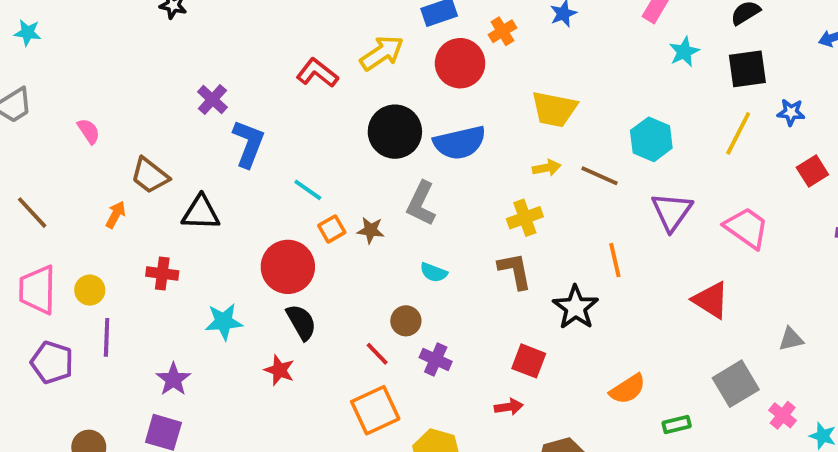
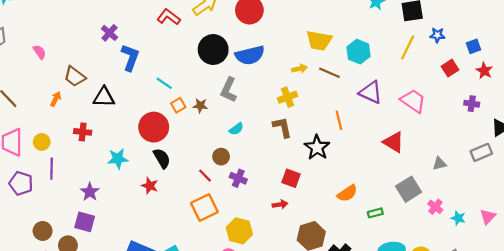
yellow trapezoid: (554, 109) -> (319, 41), moved
purple triangle: (672, 212) -> (371, 92), turned -40
cyan semicircle: (434, 272) -> (236, 129), turned -56

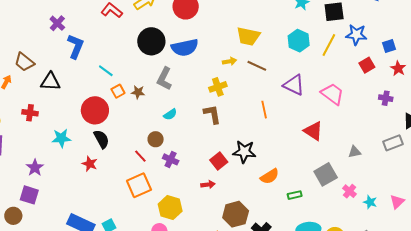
blue star: (437, 35) -> (356, 35), size x1.5
cyan hexagon: (358, 52) -> (299, 41), moved
black star: (317, 147) -> (244, 152), moved, turned -30
red square: (291, 178) -> (219, 161), turned 30

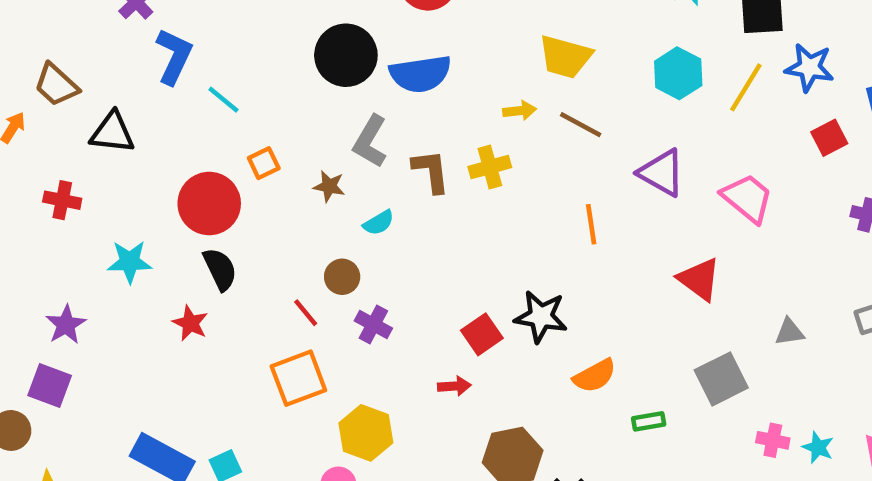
cyan line: (106, 71) -> (223, 100), moved
brown star: (138, 92) -> (329, 186), moved
brown L-shape: (212, 114) -> (431, 171), moved
pink cross: (349, 191) -> (773, 440), moved, turned -32

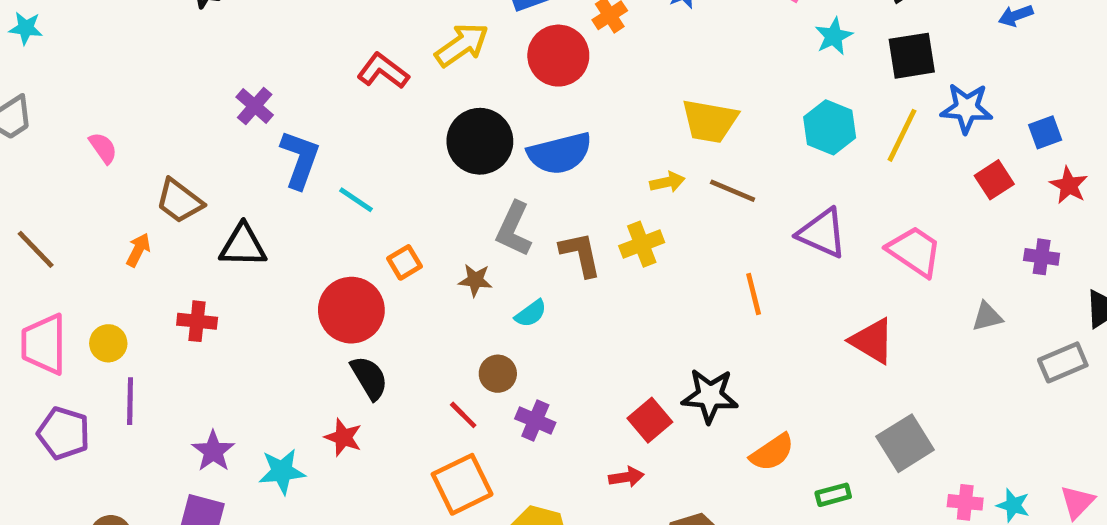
cyan star: (130, 262) -> (282, 471), moved
gray triangle: (789, 332) -> (987, 317), moved

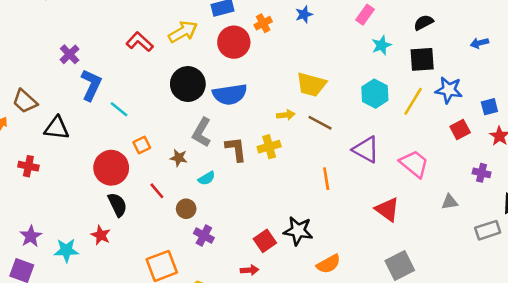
red line: (463, 415) -> (157, 191), moved

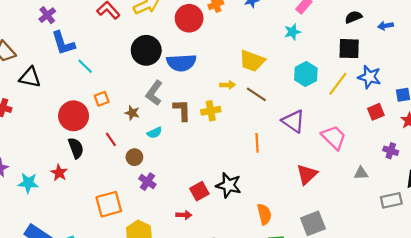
blue arrow: (479, 43) -> (386, 26), moved
cyan star: (381, 45) -> (292, 32), moved
blue L-shape: (91, 85) -> (63, 43), turned 132
red triangle: (387, 209) -> (307, 174), turned 35
orange semicircle: (328, 264) -> (264, 214), moved, turned -80

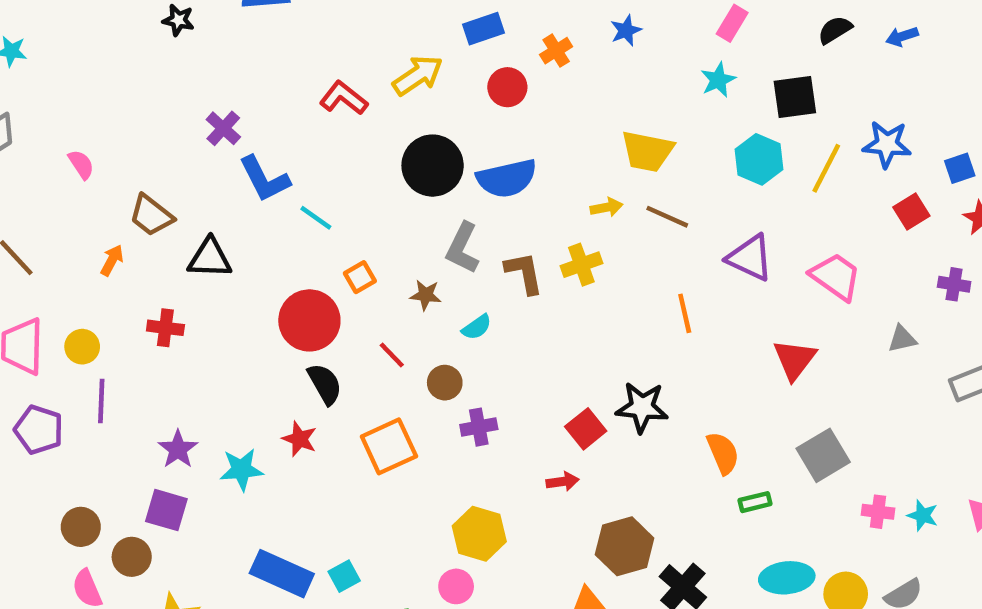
red circle: (189, 18) -> (507, 87), size x0.7
black square: (349, 49) -> (795, 97), moved
purple cross: (147, 182) -> (479, 427), turned -35
orange square: (109, 204) -> (389, 446), moved

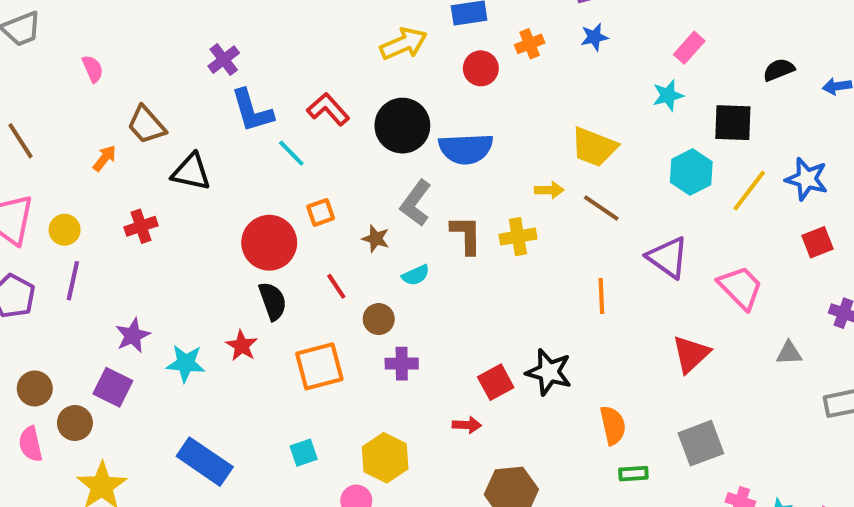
red L-shape: (344, 98) -> (328, 109), moved
red cross: (165, 328) -> (141, 226), turned -36
cyan square: (344, 576) -> (304, 453), moved

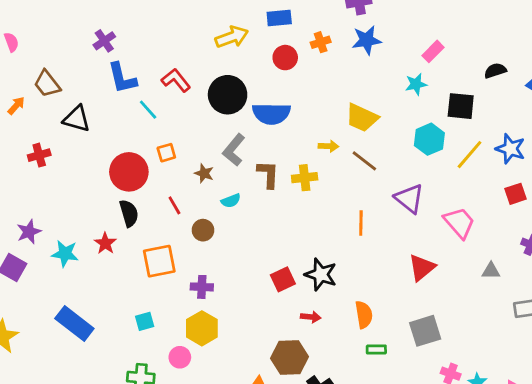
blue star: (594, 37) -> (367, 40), size x1.5
purple cross: (402, 364) -> (202, 287), moved
red arrow: (467, 425) -> (311, 317), moved

